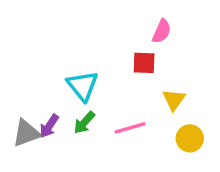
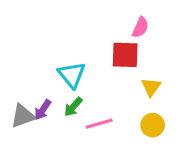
red square: (144, 63) -> (125, 55), size x1.4
pink line: (130, 128) -> (99, 124), moved
yellow circle: (190, 138) -> (153, 125), moved

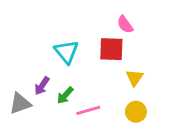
pink semicircle: (140, 27) -> (125, 25), turned 120
cyan triangle: (72, 75) -> (66, 52), moved
purple arrow: (43, 110) -> (42, 86), moved

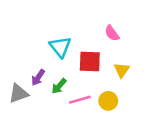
pink semicircle: (125, 25) -> (112, 33), moved
red square: (111, 49) -> (90, 62), moved
yellow circle: (136, 112) -> (108, 101), moved

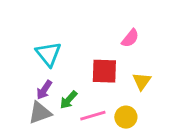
pink semicircle: (112, 33) -> (130, 38), turned -105
cyan triangle: (60, 47) -> (48, 54), moved
gray triangle: (18, 93) -> (40, 113), moved

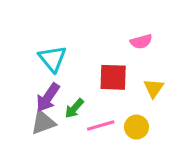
pink semicircle: (130, 38) -> (141, 42), turned 36
purple arrow: (44, 90) -> (48, 97), size x1.4

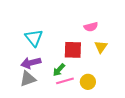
yellow triangle: (154, 88) -> (101, 47), moved
purple arrow: (48, 97) -> (31, 63), turned 42
green arrow: (74, 108) -> (59, 70), moved

